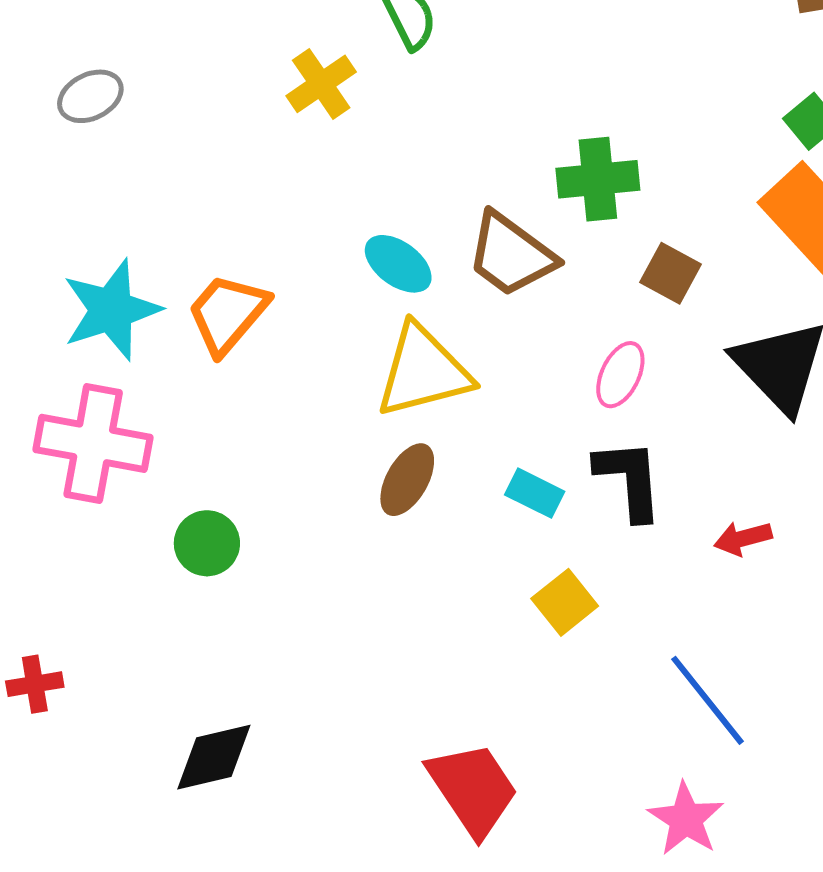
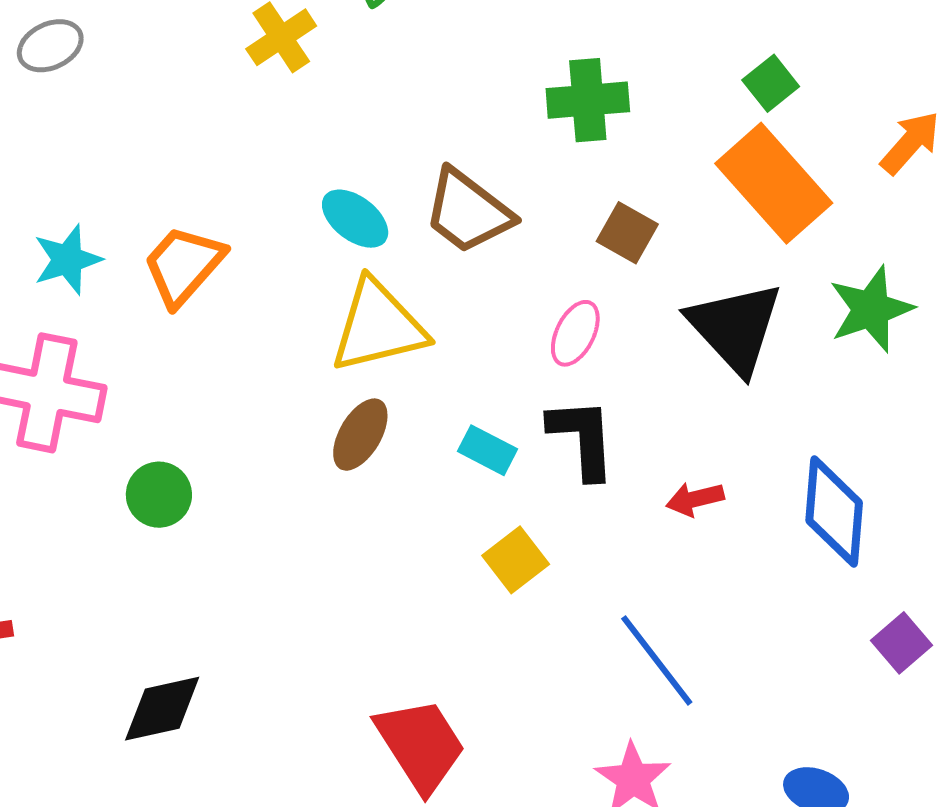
green cross: (598, 179) -> (588, 100), moved
cyan star: (111, 310) -> (67, 260), size x0.7

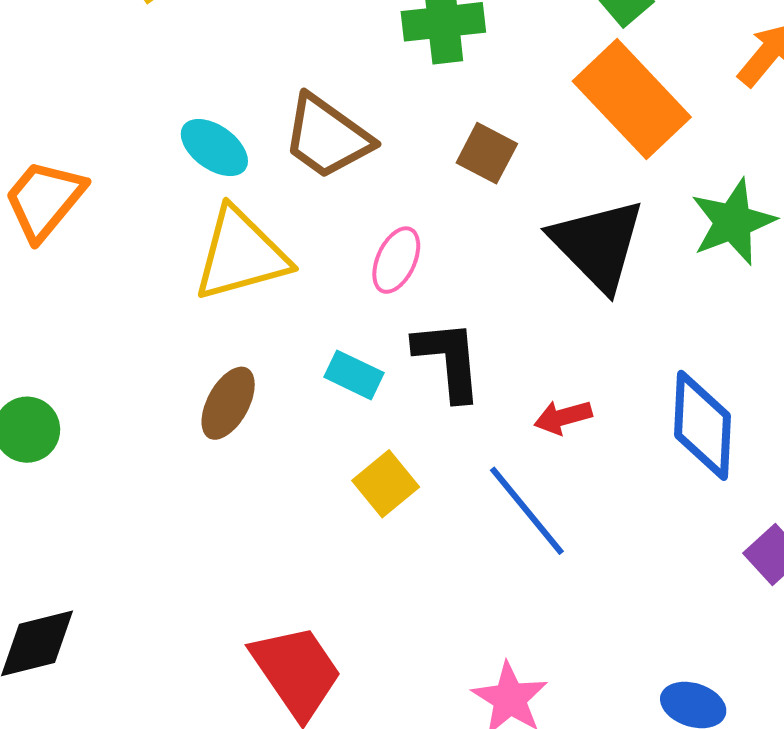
pink ellipse: (575, 333) -> (396, 260), moved
brown ellipse: (360, 435) -> (228, 403), moved
blue line: (657, 660) -> (527, 511), moved

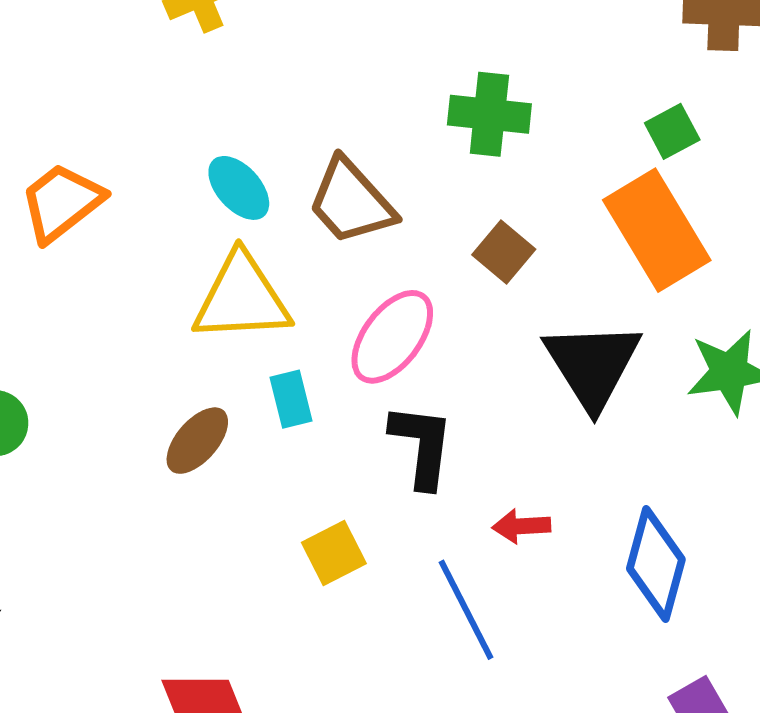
pink ellipse: (396, 260) -> (392, 337), size x1.5
cyan rectangle: (354, 375) -> (291, 399), moved, turned 38

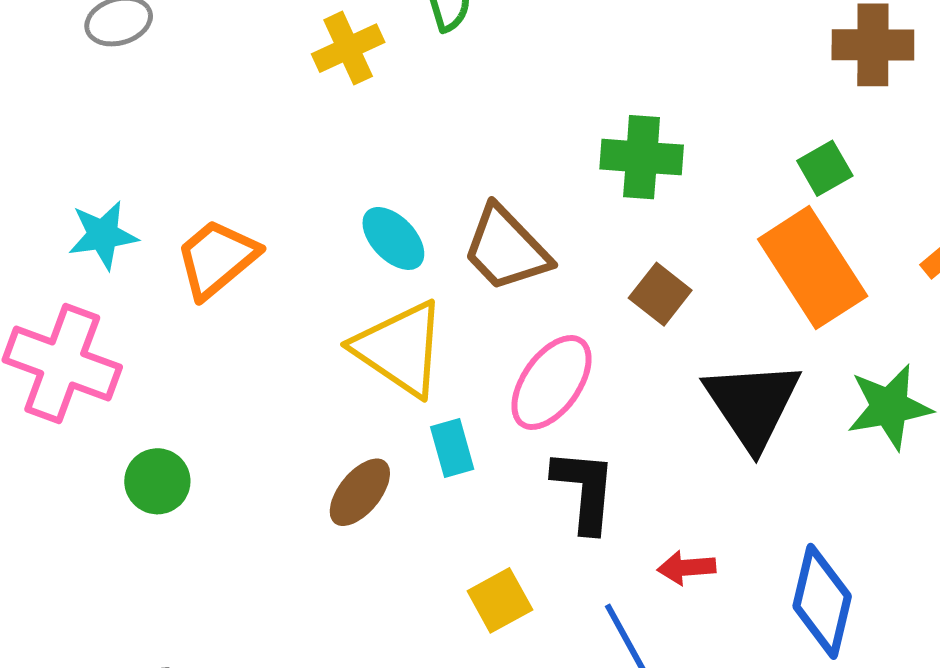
yellow triangle: (242, 298) -> (400, 349), turned 39

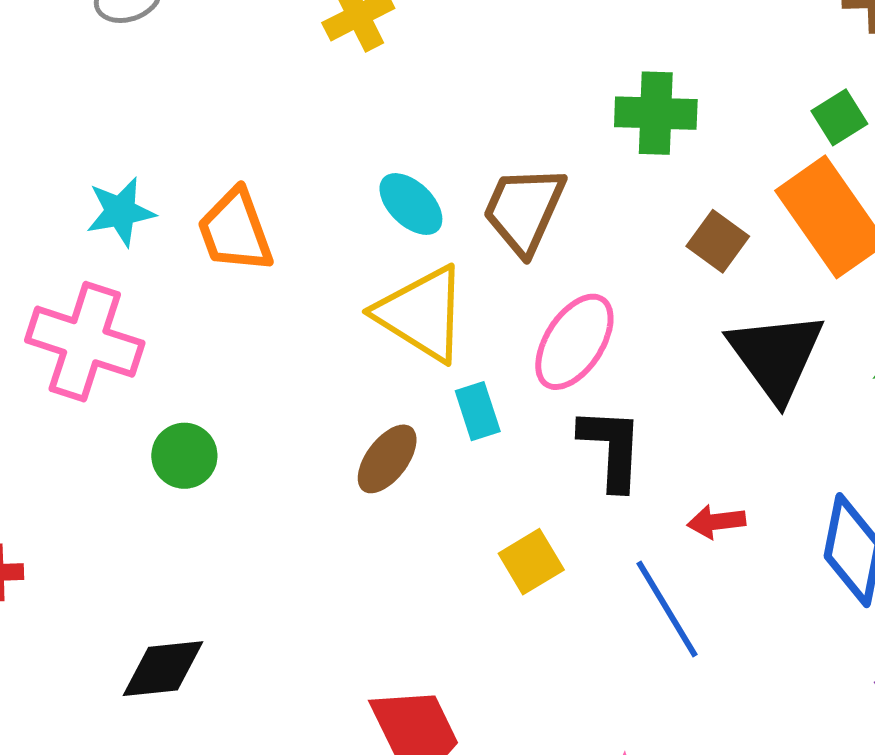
brown trapezoid: (506, 249) -> (524, 210), turned 70
orange trapezoid: (217, 258) -> (235, 231), turned -68
brown square: (660, 294) -> (718, 241), moved

